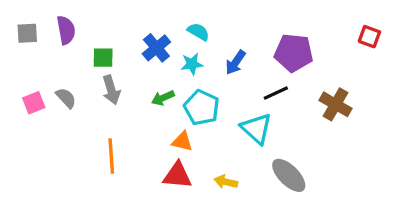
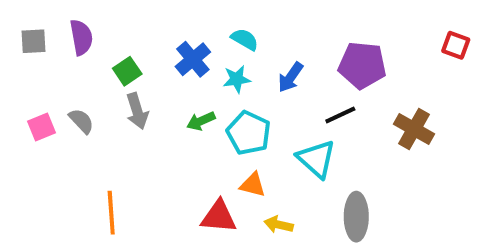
green square: (103, 58) -> (127, 71), turned -35
orange triangle: (182, 141) -> (253, 185), moved
orange line: (111, 156) -> (111, 213), moved
gray ellipse: (289, 175) -> (356, 217), turned 45

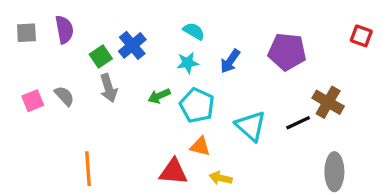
blue cross: (193, 59) -> (132, 45), moved
black line: (340, 115) -> (298, 123), moved
gray ellipse: (356, 217) -> (334, 172), moved

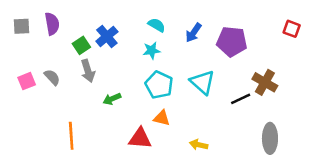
blue arrow: (230, 61) -> (194, 33), moved
green arrow: (159, 96) -> (112, 99), moved
cyan triangle: (251, 126) -> (202, 82), moved
yellow arrow: (221, 178) -> (199, 145), moved

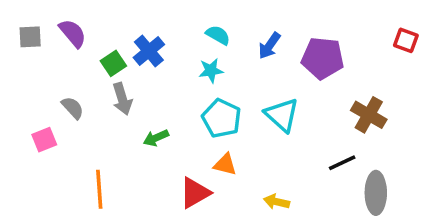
purple semicircle: (52, 24) -> (73, 33), turned -30
pink square: (27, 81) -> (44, 140), moved
black line: (241, 99) -> (342, 163), moved
red triangle: (140, 138) -> (195, 193), turned -35

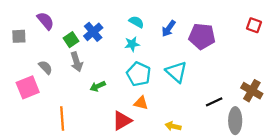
gray square: (30, 37) -> (19, 36), moved
brown cross: (369, 115) -> (252, 91), moved
pink square: (44, 140) -> (28, 87), size x1.5

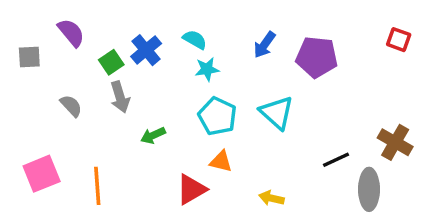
cyan semicircle: (136, 22) -> (195, 40), moved
pink square: (28, 87) -> (42, 174), moved

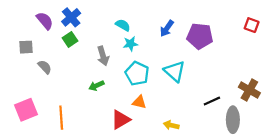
blue cross: (146, 50) -> (71, 17), moved
gray square: (29, 57) -> (26, 47), moved
gray arrow: (120, 97) -> (103, 56), moved

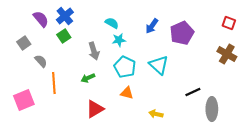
purple pentagon: (200, 36) -> (182, 33), turned -30
gray square: (26, 47) -> (24, 43), turned -32
brown cross: (249, 90) -> (227, 54), moved
orange line: (61, 118) -> (54, 83), moved
red triangle: (121, 120) -> (95, 109), moved

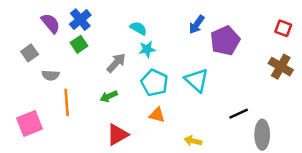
blue arrow: (152, 26) -> (197, 25), moved
gray arrow: (94, 51) -> (116, 63), turned -120
gray semicircle: (41, 61) -> (51, 75), turned 136

